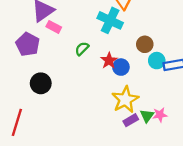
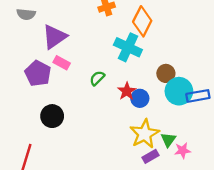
pink rectangle: (54, 27) -> (62, 63), moved
cyan circle: (157, 61) -> (179, 91), size x1.5
green triangle: (147, 116) -> (168, 140), moved

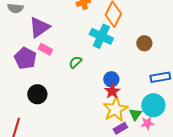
brown circle: (166, 73) -> (144, 43), moved
red star: (127, 91) -> (112, 91), moved
cyan circle: (179, 91) -> (153, 105), moved

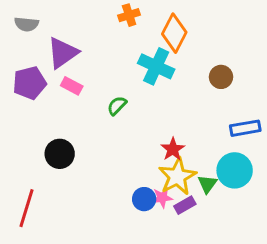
purple pentagon: (25, 58) -> (29, 83), moved, turned 30
blue circle: (111, 79) -> (144, 199), moved
pink star: (147, 123) -> (162, 198), moved

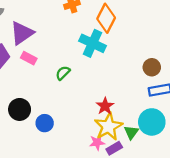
brown circle: (221, 77) -> (152, 67), moved
blue circle: (144, 199) -> (45, 123), moved

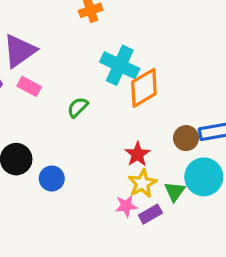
orange diamond: (106, 18) -> (144, 88), moved, turned 32
brown circle: (152, 67) -> (186, 138), moved
yellow star: (108, 127) -> (142, 183), size x0.7

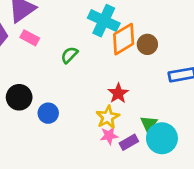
brown circle: (186, 138) -> (147, 44), moved
cyan circle: (204, 177) -> (162, 138), moved
yellow star: (142, 183) -> (108, 117), moved

